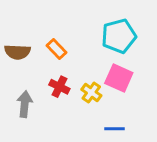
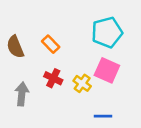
brown semicircle: (17, 52) -> (15, 47), turned 65

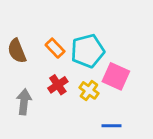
cyan pentagon: (107, 32) -> (88, 51), moved
red cross: (53, 78) -> (58, 85), turned 30

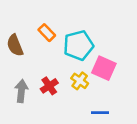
orange rectangle: (55, 48) -> (47, 33), moved
red cross: (58, 85) -> (49, 86), moved

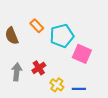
yellow cross: (80, 81) -> (57, 85), moved

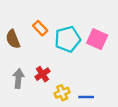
pink square: (82, 54) -> (97, 39), moved
yellow cross: (57, 85) -> (62, 93), turned 32

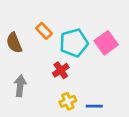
pink square: (97, 39) -> (106, 43), turned 30
red cross: (42, 74) -> (61, 70), moved

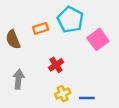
orange rectangle: (44, 31) -> (41, 28), turned -64
cyan pentagon: (74, 43) -> (70, 20), moved, turned -30

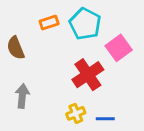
orange rectangle: (41, 28) -> (49, 23), moved
red cross: (56, 65) -> (88, 75), moved, size x1.6

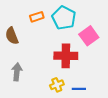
red cross: (88, 75) -> (66, 56), turned 35

